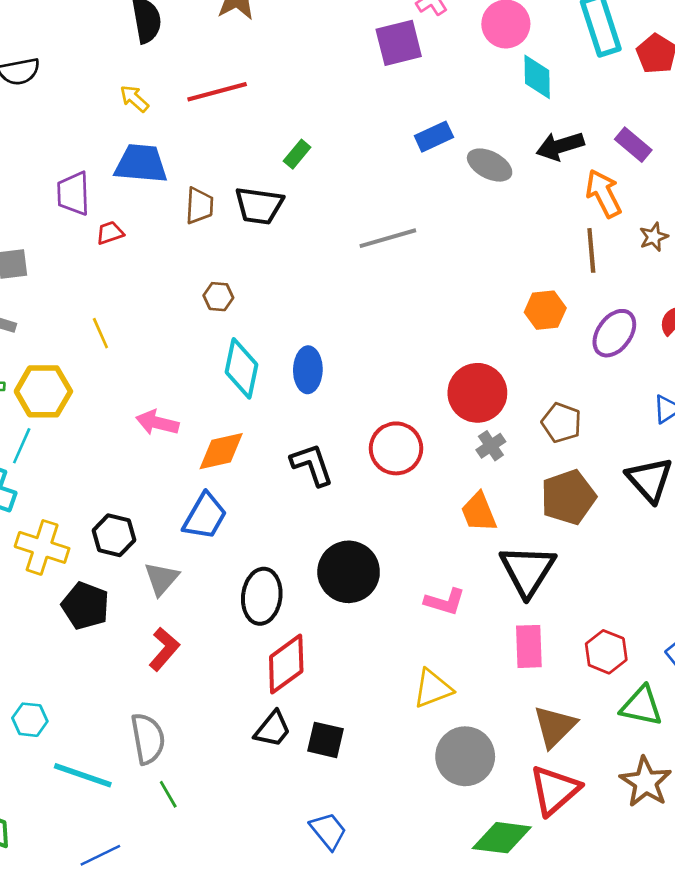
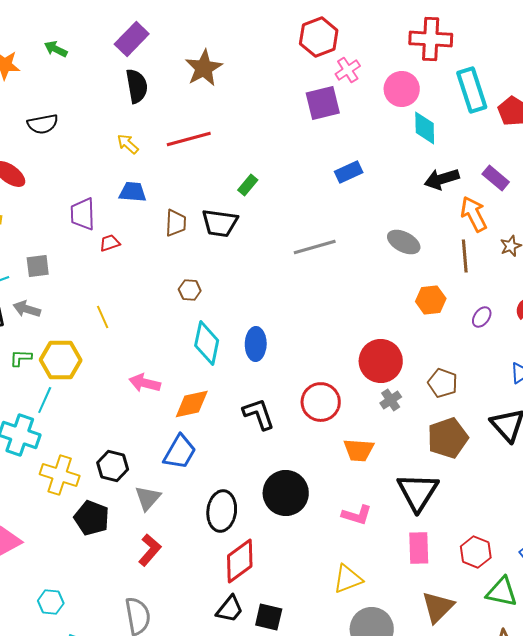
blue trapezoid: (141, 164) -> (133, 192), size x0.7
gray ellipse: (490, 165) -> (404, 242), moved
purple ellipse: (614, 333) -> (482, 317), size x0.6
orange trapezoid: (479, 512) -> (359, 450), moved, turned -64

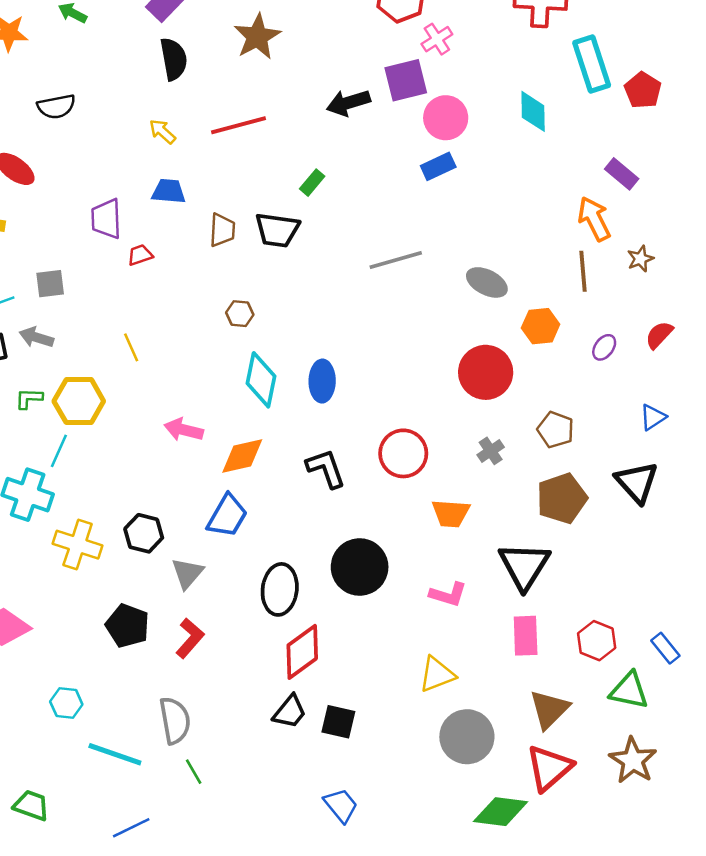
pink circle: (402, 89) -> (446, 118), moved
black arrow: (442, 179) -> (348, 103), moved
gray ellipse: (404, 242) -> (487, 282), moved
red circle: (381, 361) -> (486, 372), moved
black pentagon: (92, 518) -> (127, 626), moved

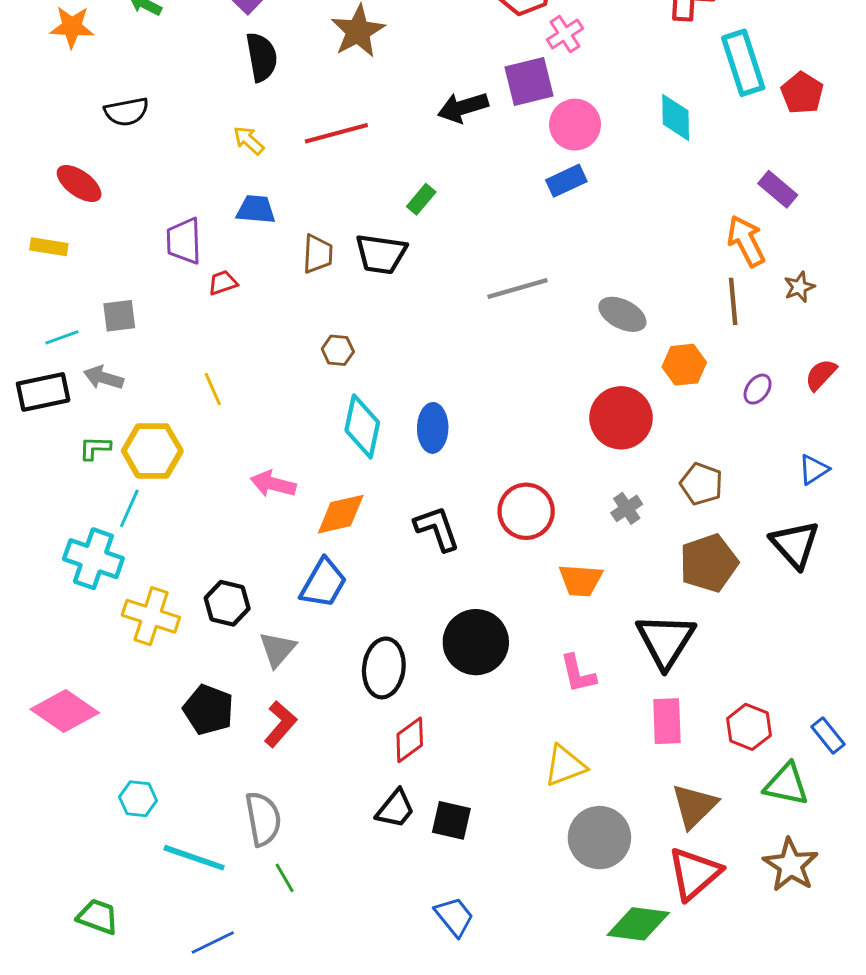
pink L-shape: (448, 594) -> (578, 674), turned 60
red diamond: (302, 652) -> (410, 740), size x0.7

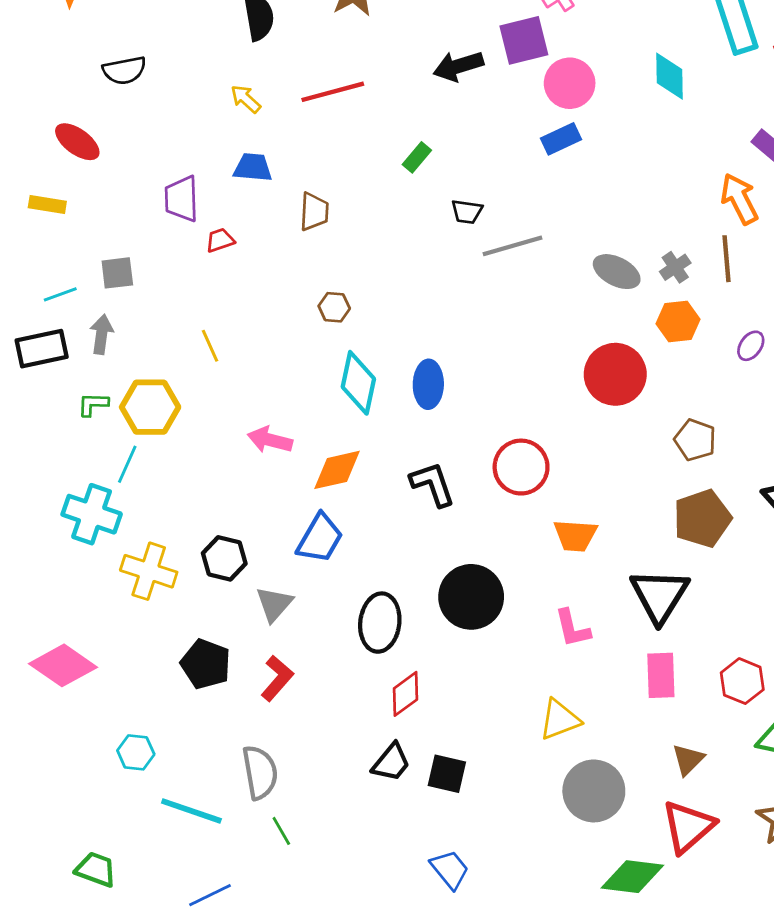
black trapezoid: (381, 254) -> (467, 212), moved, size x0.6
gray arrow: (103, 378) -> (102, 334), turned 81
gray cross: (627, 508) -> (675, 267), moved
brown triangle: (694, 806) -> (688, 760), size x0.7

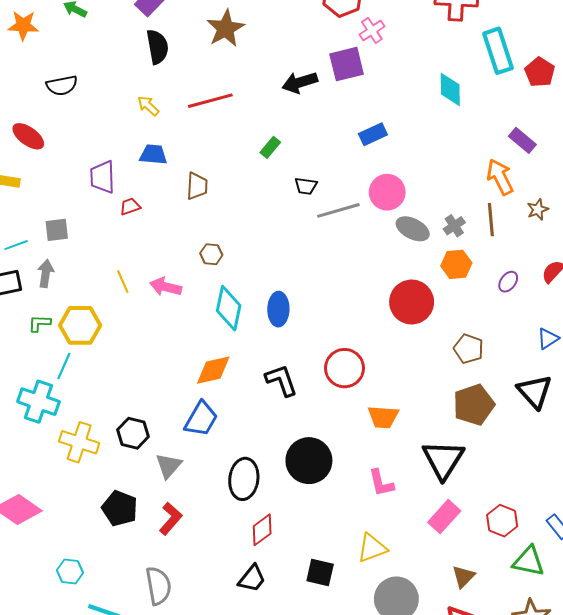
pink circle: (570, 83) -> (387, 192), moved
pink arrow: (270, 440) -> (166, 287), moved
pink rectangle: (661, 675) -> (444, 517), turned 44
black square: (447, 774) -> (320, 572), moved

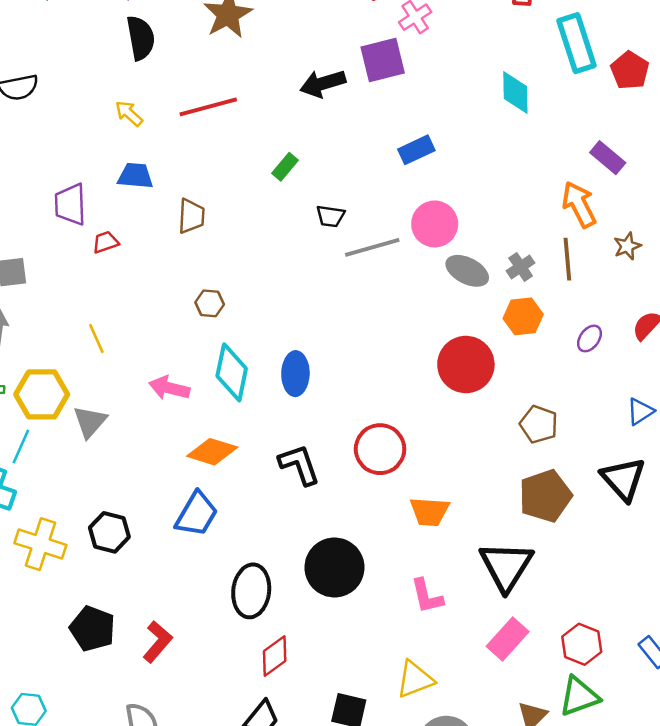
pink arrow: (166, 287) -> (169, 388), moved
orange diamond: (213, 370) -> (212, 452), turned 30
gray triangle: (169, 466) -> (90, 422), moved
green triangle: (529, 561) -> (579, 696), moved, turned -32

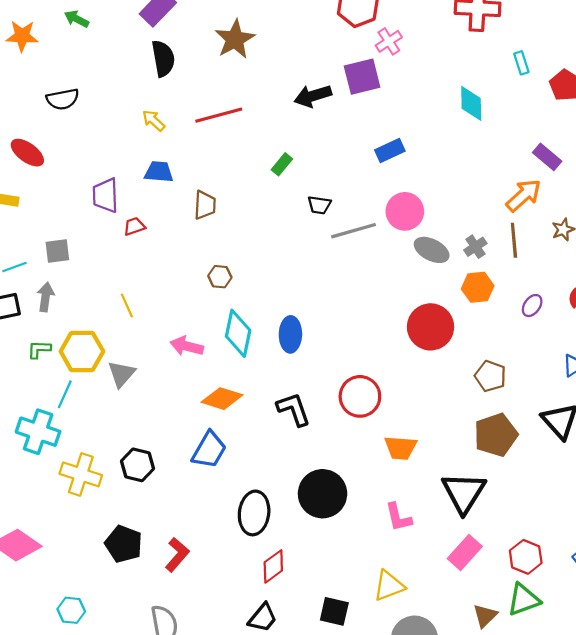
cyan rectangle: (576, 43) -> (521, 63), size x0.5
orange arrow: (579, 204) -> (524, 195), turned 75

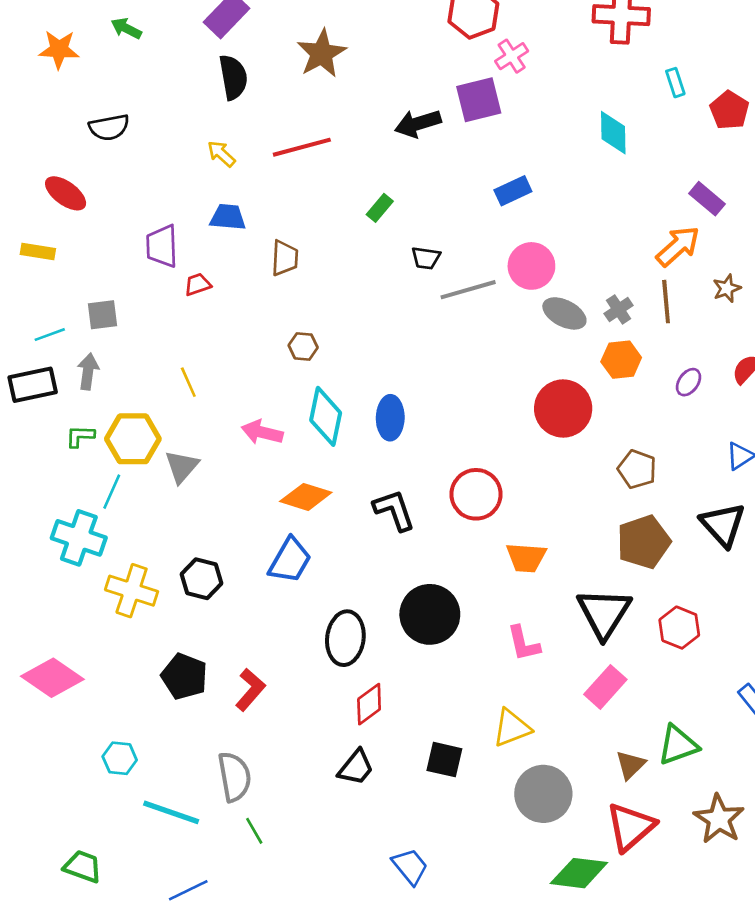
red hexagon: (526, 557) -> (679, 628), moved

